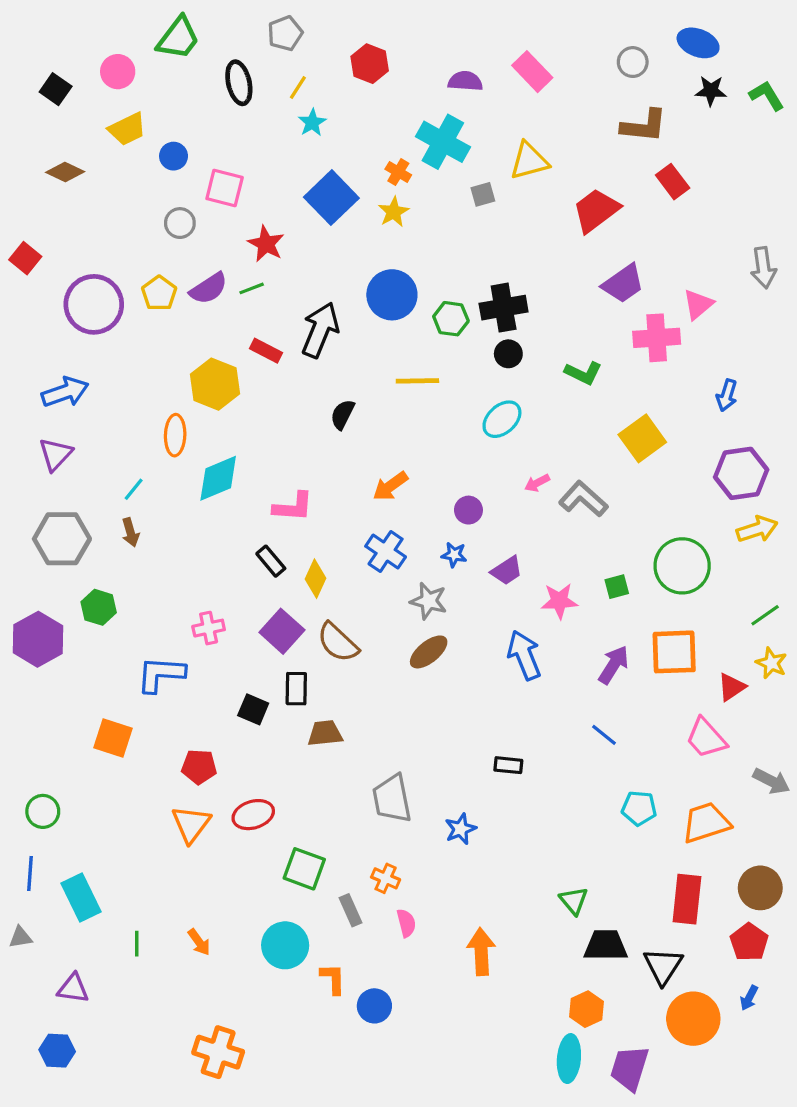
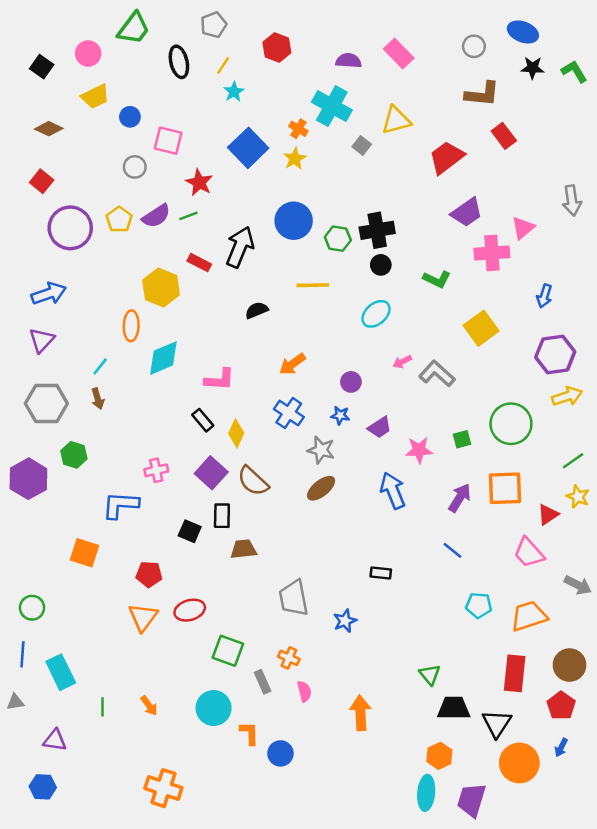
gray square: (483, 194) -> (362, 145), turned -36
red square: (25, 258) -> (42, 181), moved
black semicircle: (343, 414) -> (257, 310), turned 40

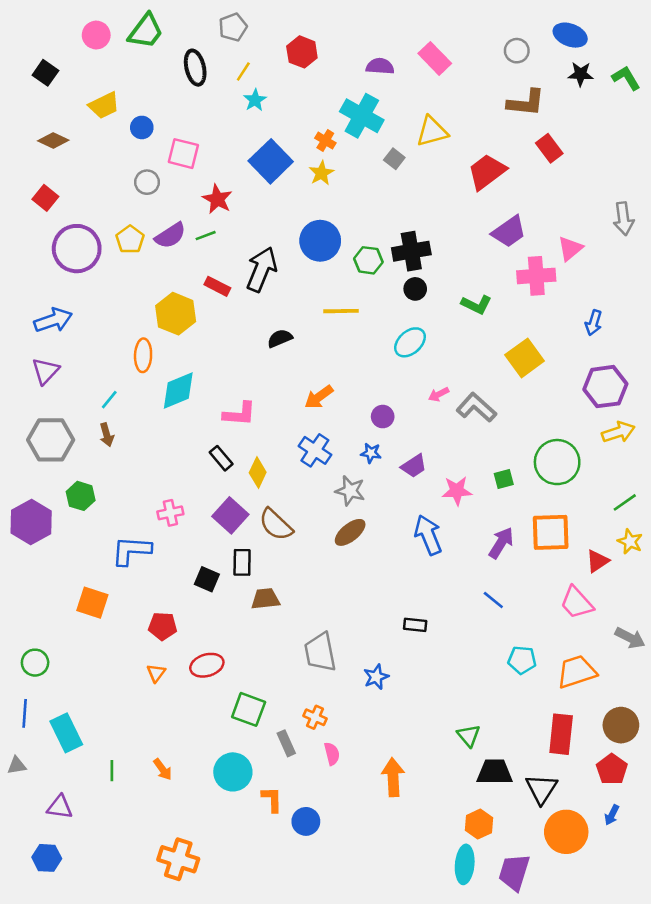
pink circle: (88, 53) -> (96, 35), moved
orange triangle: (143, 617) -> (156, 673), size x0.6

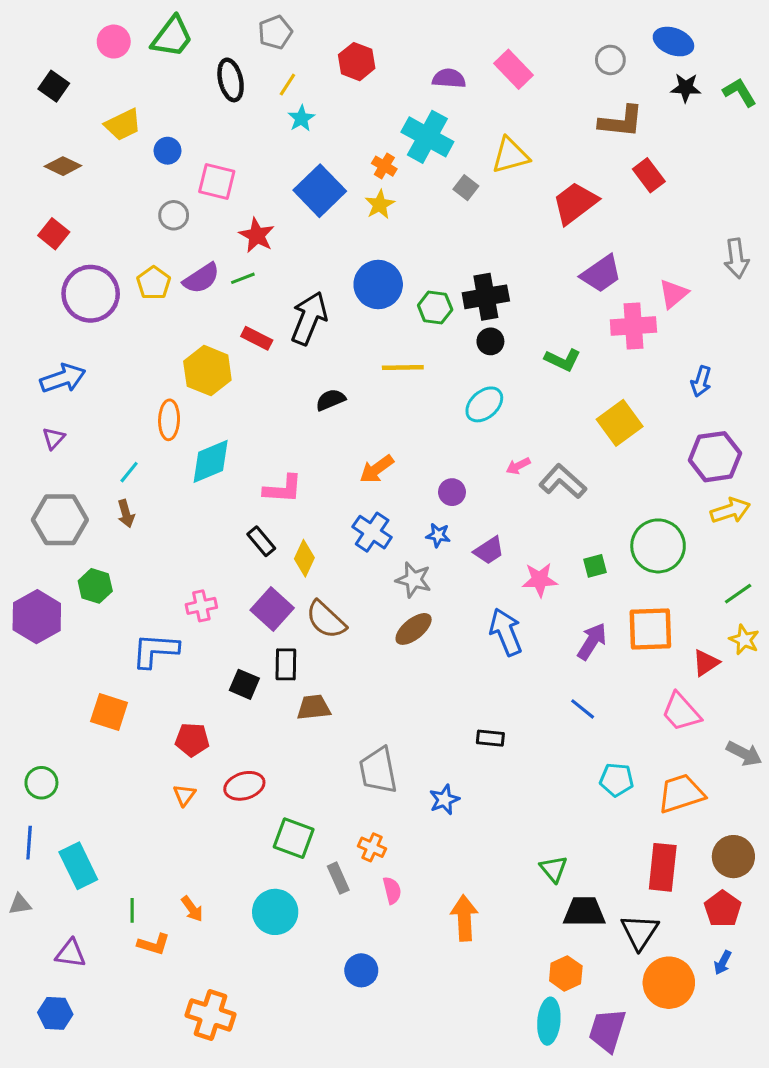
purple triangle: (45, 371) -> (54, 438), size x0.7
orange L-shape: (272, 799) -> (154, 944), moved, turned 108

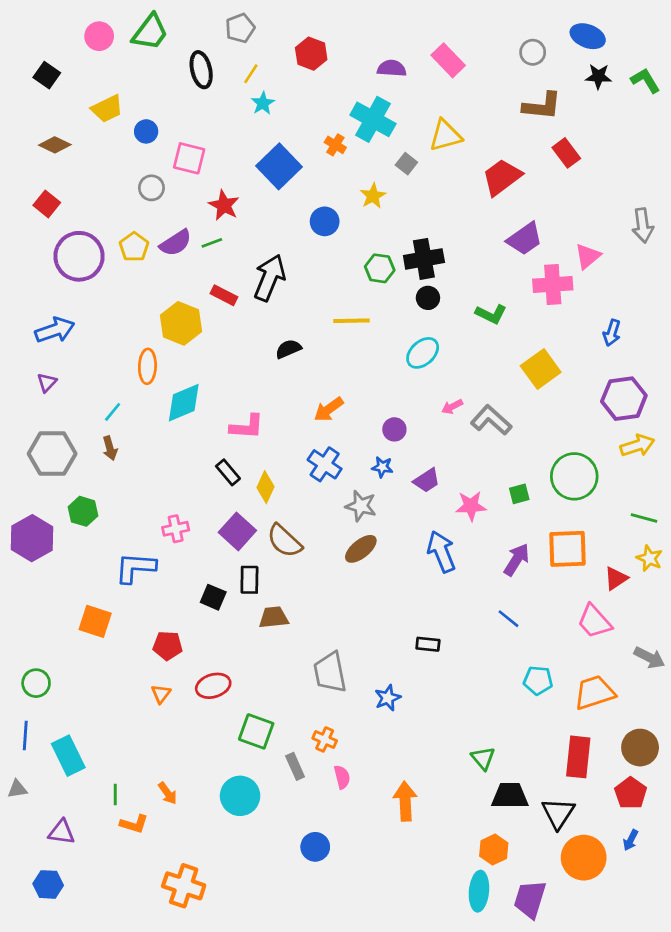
yellow star: (380, 205) -> (373, 196), moved
blue circle: (378, 284) -> (325, 221), moved, size x0.7
green line: (738, 594) -> (644, 518), turned 50

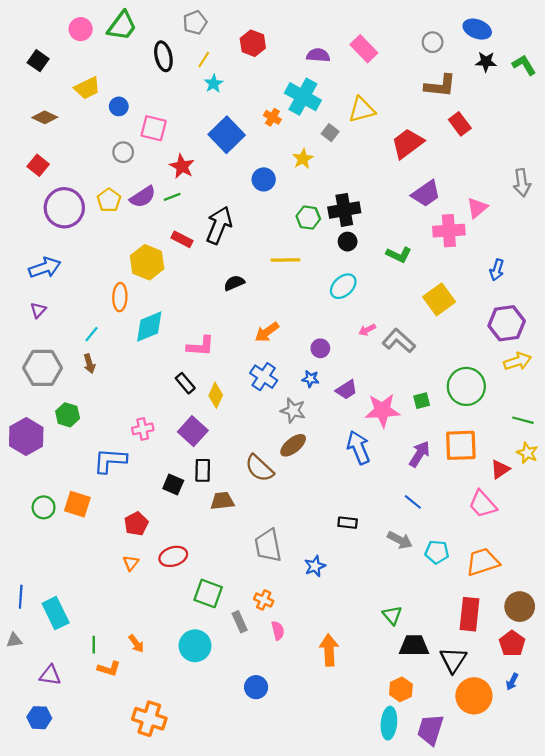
pink star: (471, 506) -> (382, 410), size x1.4
brown semicircle: (284, 541) -> (259, 468), moved
red pentagon: (168, 646) -> (136, 524), turned -30
gray arrow: (649, 658) -> (400, 540), moved
green circle: (36, 683) -> (44, 507), moved

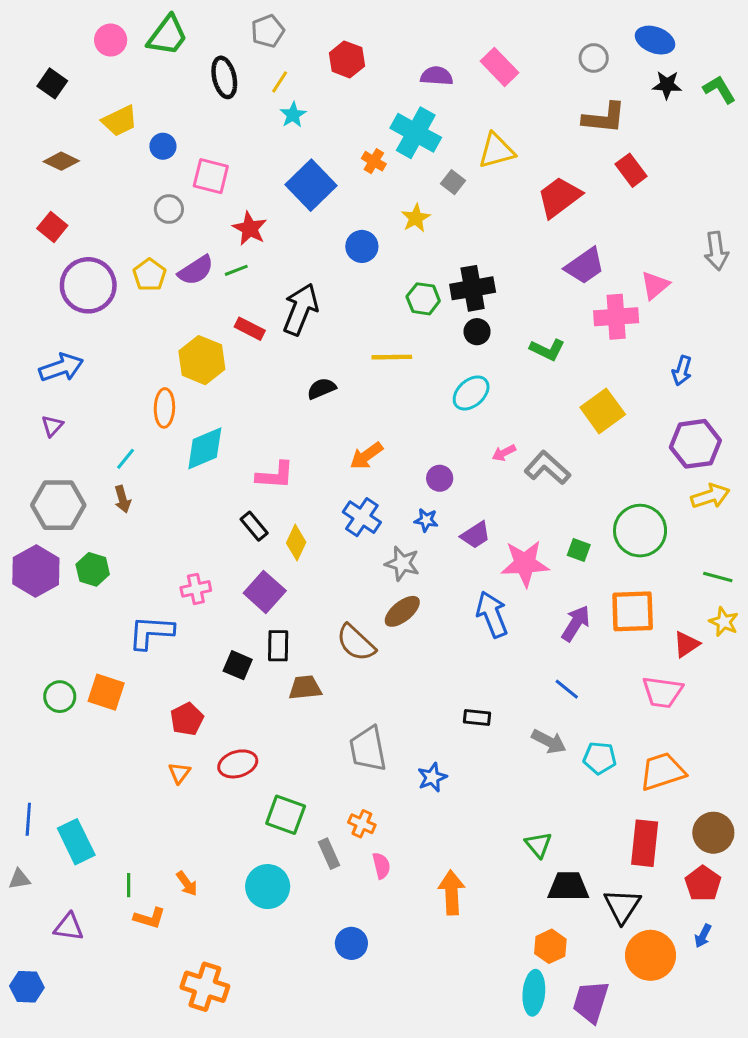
green square: (422, 401) -> (579, 550), turned 35
purple hexagon: (26, 437) -> (36, 571), moved
pink trapezoid: (483, 504) -> (662, 692), turned -40
blue hexagon: (39, 718) -> (27, 987), moved

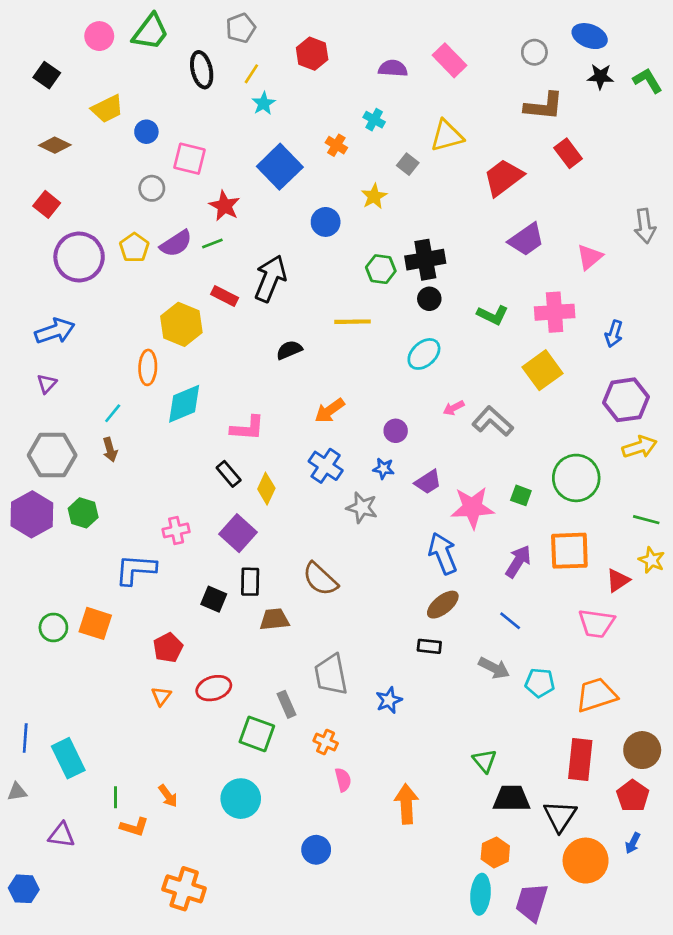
cyan cross: (416, 133) -> (374, 120), size x0.5
pink cross: (616, 317) -> (555, 312), moved
brown ellipse: (402, 611) -> (443, 605), moved
gray rectangle: (329, 854) -> (287, 704), moved

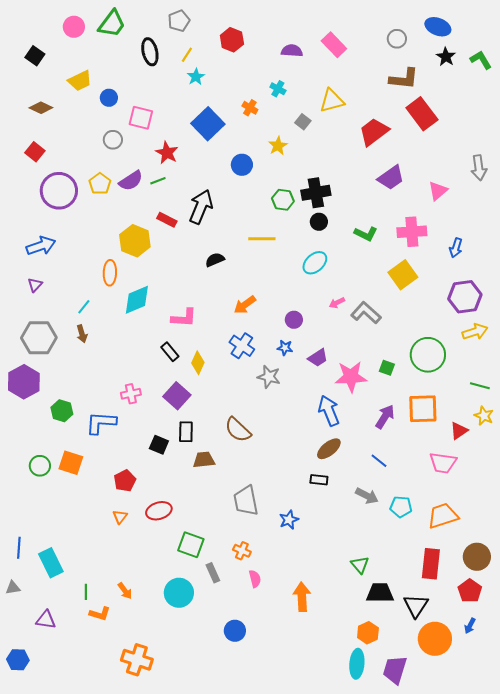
black star: (600, 76) -> (446, 57), turned 30
red rectangle: (568, 153) -> (422, 114), size x1.5
green hexagon: (83, 513) -> (62, 411), moved
gray rectangle: (287, 704) -> (213, 573), moved

